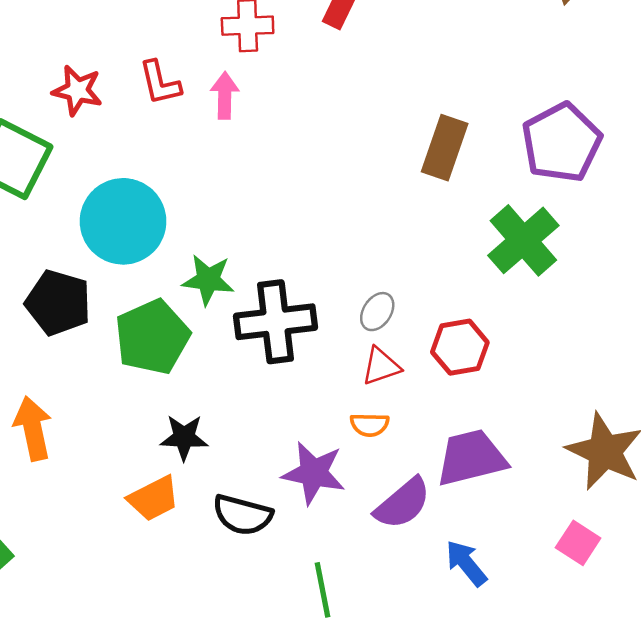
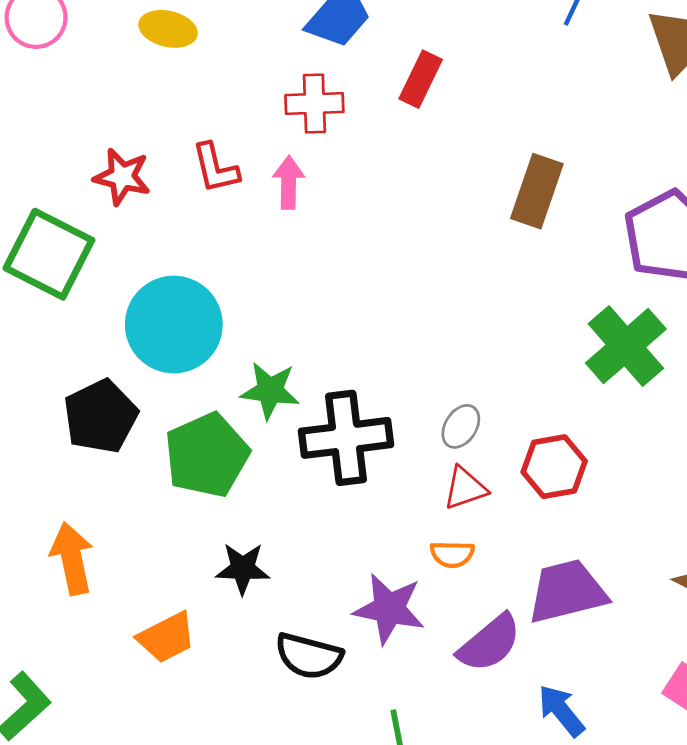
brown rectangle: (445, 148) -> (537, 191), moved
black pentagon: (58, 303) -> (101, 416), turned 30
orange trapezoid: (154, 498) -> (167, 637), moved

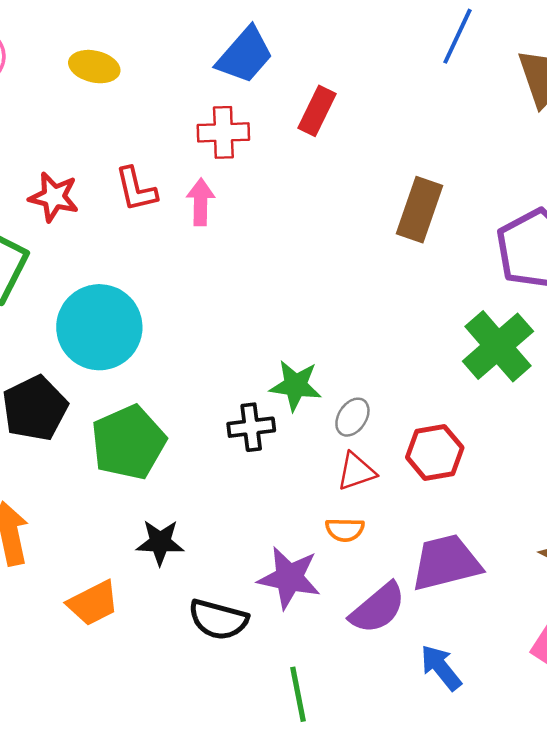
green star: (270, 391) -> (295, 385), moved
black cross: (346, 438) -> (251, 427), size x0.6

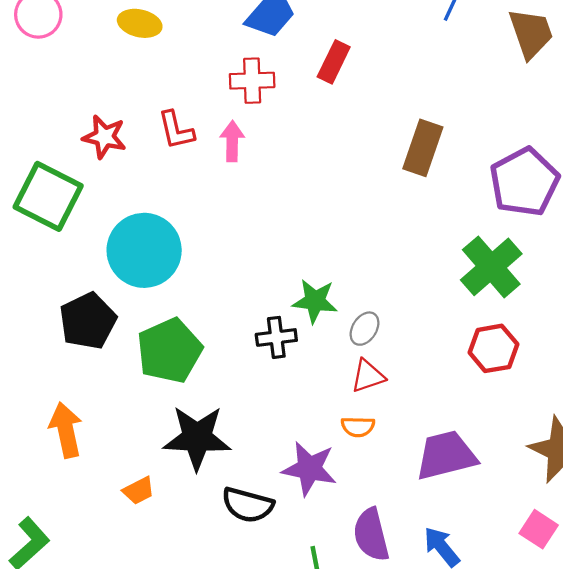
red hexagon: (435, 453) -> (493, 348), moved
black star: (160, 542) -> (197, 438), size x1.6
orange trapezoid: (93, 603) -> (139, 491), size x0.7
purple semicircle: (378, 608) -> (371, 535), moved, turned 116

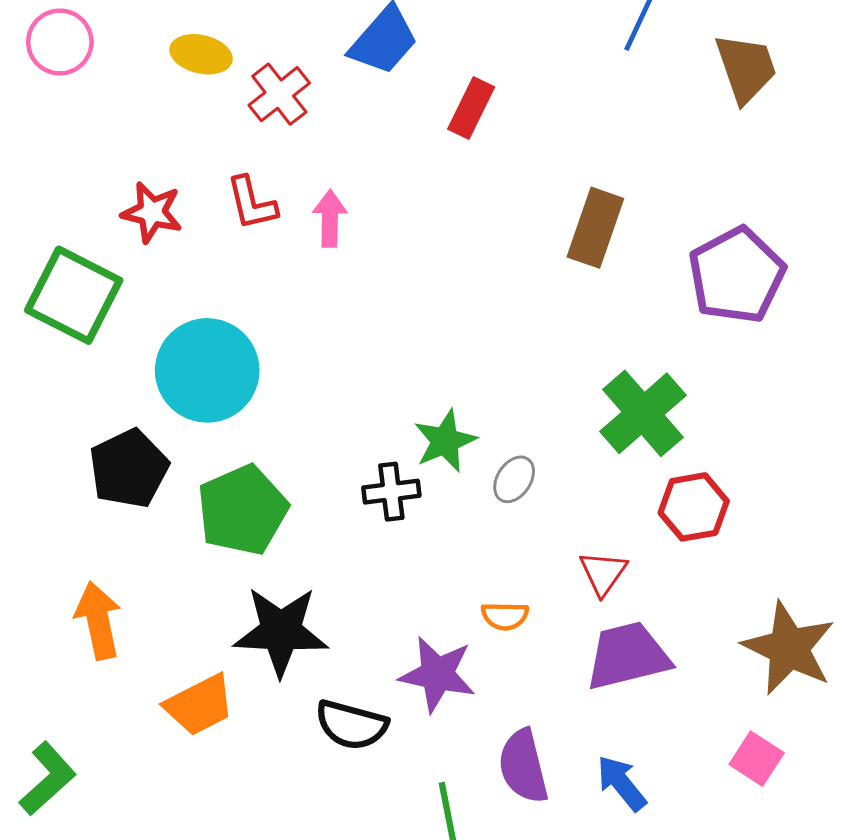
red cross: (252, 81) -> (279, 94), moved, turned -36
green cross: (491, 267) -> (643, 413), moved
green star: (315, 301) -> (445, 441), turned -30
red triangle: (368, 376) -> (603, 573), moved, turned -36
orange trapezoid: (139, 491) -> (199, 705), size x1.6

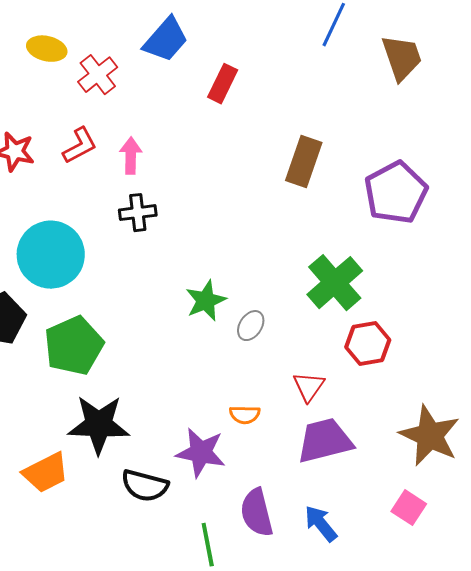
red L-shape: (252, 203) -> (80, 146), turned -105
black cross: (391, 492) -> (138, 213), moved

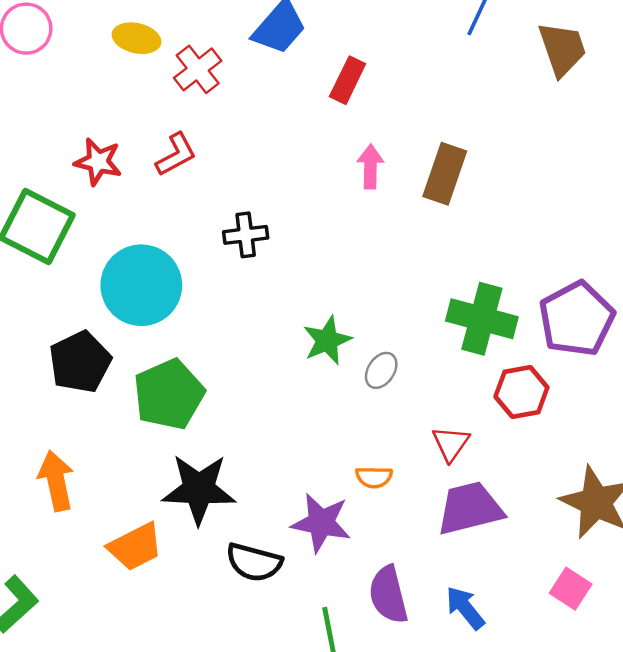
pink arrow: (131, 156) -> (370, 167), moved
purple pentagon: (396, 193) -> (577, 319), moved
green cross: (335, 283) -> (482, 319), turned -34

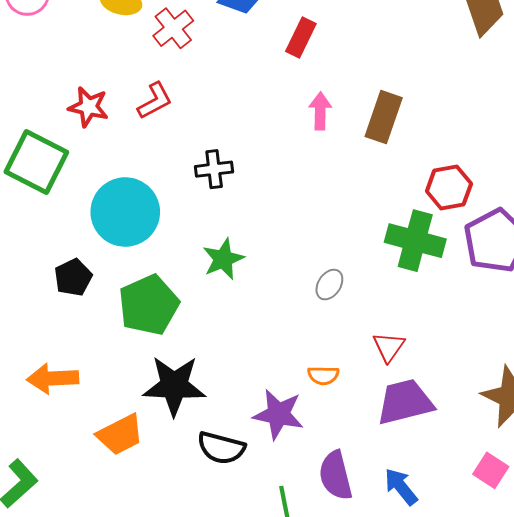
green star: (327, 340) -> (223, 259), moved
black pentagon: (80, 362) -> (73, 277), size x0.7
red hexagon: (521, 392) -> (449, 188), moved
orange arrow: (56, 481) -> (53, 378), turned -81

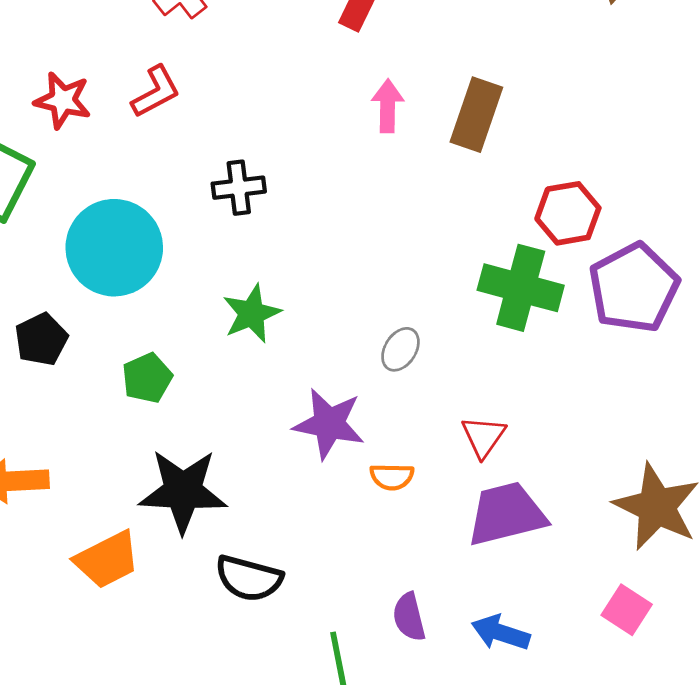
green pentagon: (149, 305) -> (147, 378), size x0.6
purple star: (278, 414) -> (329, 424), moved
purple semicircle: (336, 475) -> (409, 617), size x0.7
blue arrow: (401, 487) -> (501, 633), turned -33

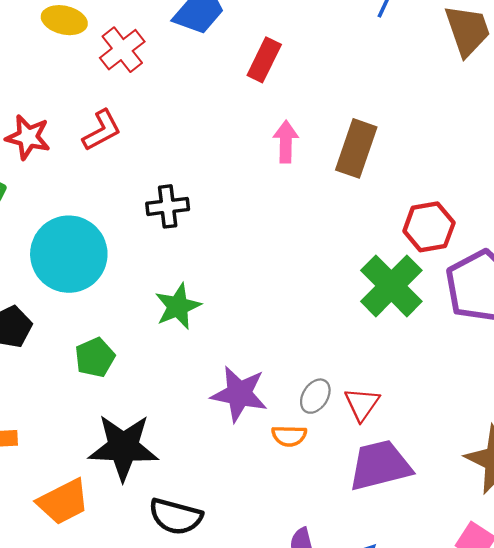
green cross: (521, 288) -> (391, 286), turned 30
gray ellipse: (400, 349) -> (315, 396), moved

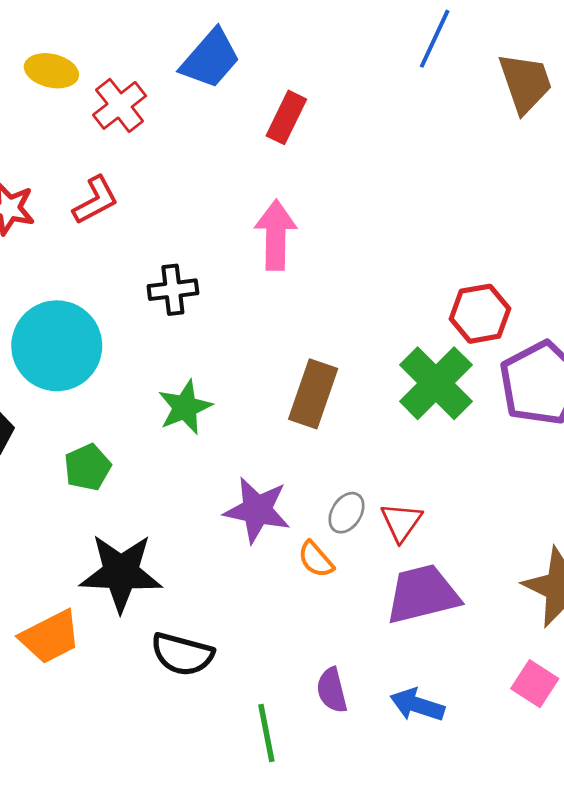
pink arrow: (286, 142) -> (276, 235), moved, size x1.4
brown rectangle: (356, 148) -> (313, 394), moved
orange semicircle: (289, 436) -> (316, 559), turned 48

